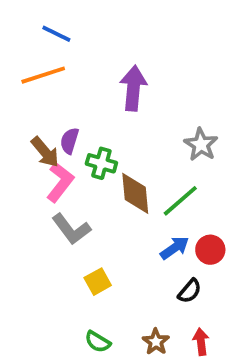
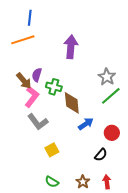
blue line: (56, 34) -> (30, 18), turned 70
green line: (180, 201) -> (111, 96), moved
blue arrow: (175, 248) -> (86, 124), moved

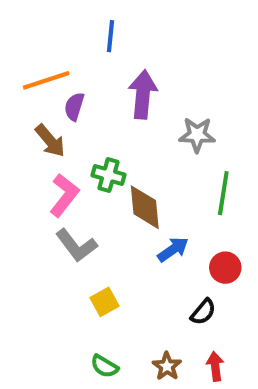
blue line: (30, 18) -> (111, 36), moved
purple semicircle: (37, 75) -> (74, 107), moved
gray star: (107, 77) -> (197, 135), moved, turned -30
brown arrow: (24, 81) -> (50, 141), moved
green line: (111, 96) -> (223, 193), turned -40

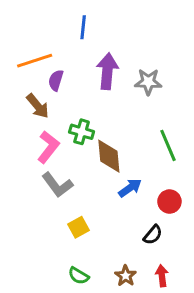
gray star: (197, 135) -> (148, 82), moved
green line: (223, 193) -> (168, 145), turned -32

